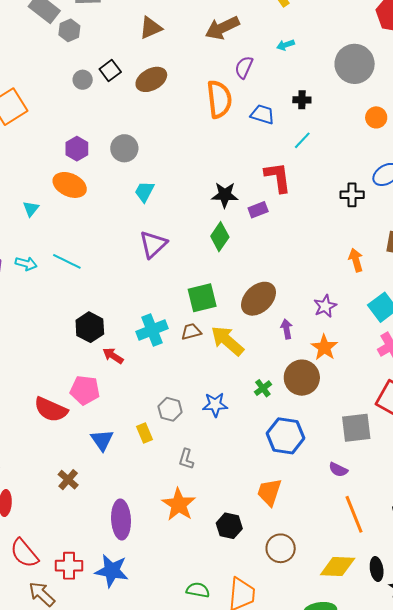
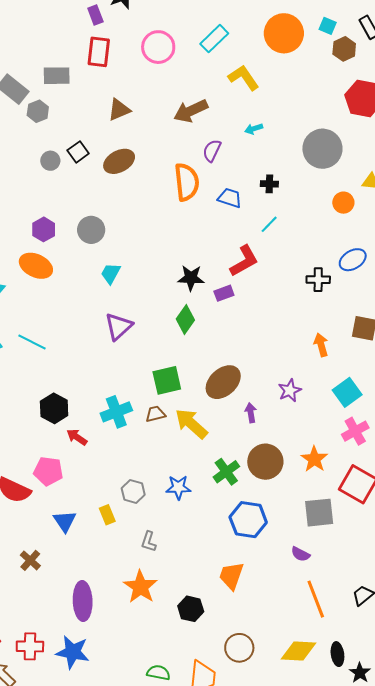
red L-shape: (278, 177) -> (244, 261), turned 68
orange star: (324, 347) -> (314, 459), moved
green cross: (263, 388) -> (226, 472), size x1.5
brown circle: (281, 548) -> (239, 648), moved

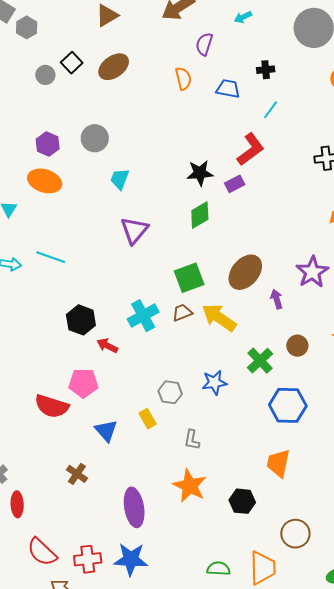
orange semicircle: (187, 182) -> (183, 79), size x0.6
green diamond: (185, 320) -> (200, 215), turned 32
purple star: (290, 391) -> (312, 272), size x1.4
brown circle: (265, 462) -> (297, 346), size x0.6

